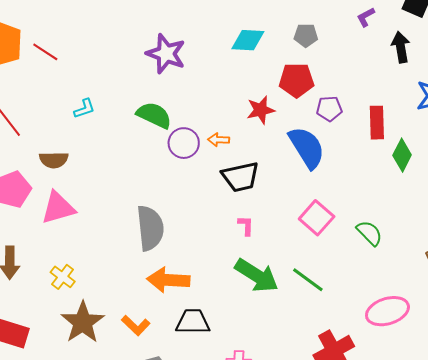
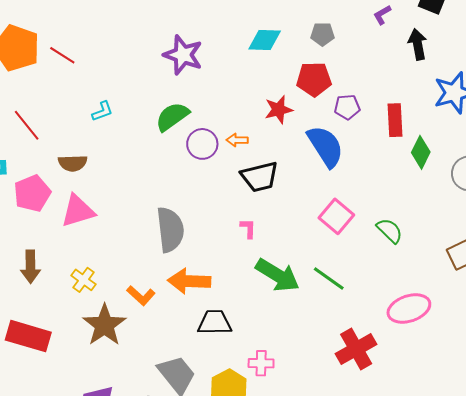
green semicircle: (154, 115) -> (172, 117), turned -60
pink L-shape: (246, 226) -> (248, 228), moved
orange L-shape: (136, 325) -> (141, 295), moved

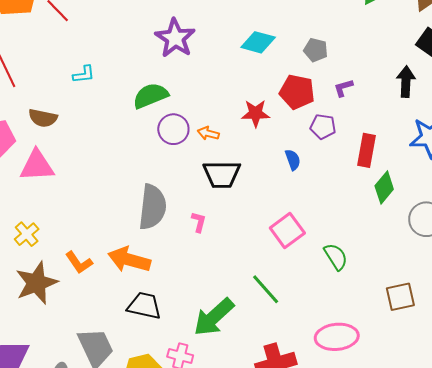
purple L-shape: (382, 15) -> (343, 88), moved
blue semicircle: (325, 146) -> (293, 160), size x0.5
gray semicircle: (170, 230) -> (153, 207), moved
green arrow: (277, 275) -> (214, 317), moved, turned 93

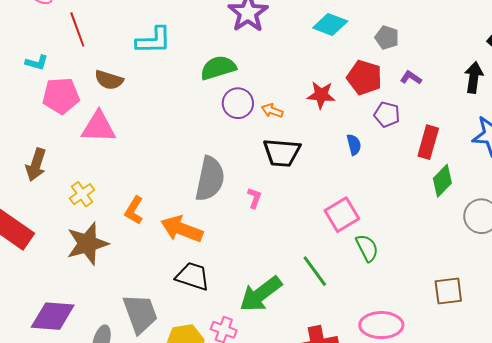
cyan L-shape: (84, 74) -> (154, 40), size x1.6
purple L-shape: (343, 88) -> (411, 78), turned 45
green semicircle: (336, 257) -> (367, 248), moved
orange L-shape: (79, 263) -> (134, 210), moved, turned 60

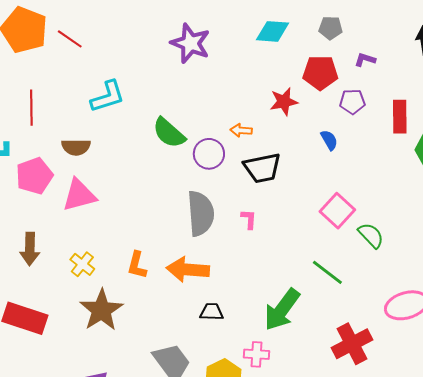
red line: (77, 29) -> (31, 108), turned 36
green semicircle: (218, 68) -> (169, 133), moved, turned -105
purple circle: (238, 103) -> (209, 154), moved
black trapezoid: (193, 276) -> (212, 312), size x0.7

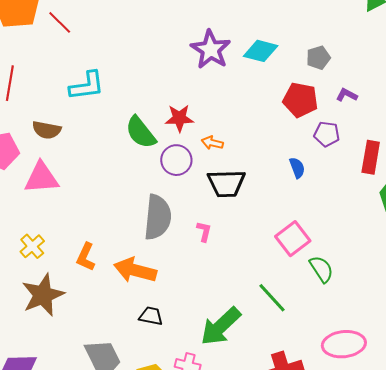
gray pentagon: (331, 28) -> (318, 58), turned -30
purple star: (190, 43) -> (211, 50), moved
red star: (284, 102) -> (179, 118), moved

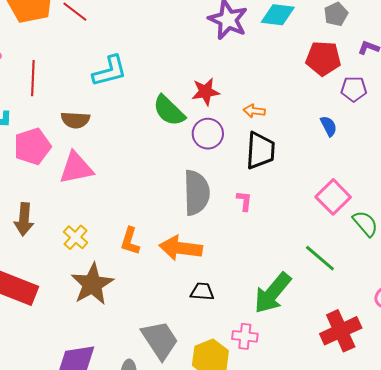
orange arrow: (212, 143) -> (254, 111), moved
black trapezoid: (226, 183) -> (260, 151), turned -78

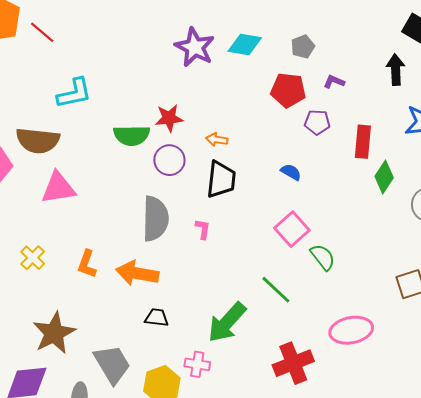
green semicircle: (169, 111) -> (132, 135), turned -48
brown semicircle: (75, 120) -> (38, 140), size x1.5
blue semicircle: (329, 126) -> (291, 172), moved, turned -35
pink triangle: (76, 168) -> (58, 188), moved
brown star: (92, 284) -> (54, 333), moved

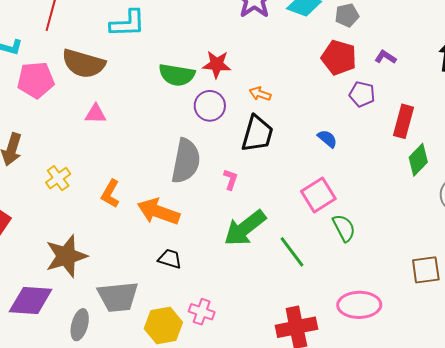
gray pentagon: (303, 47) -> (347, 15), moved
pink triangle: (58, 188) -> (96, 114), size x0.6
green arrow: (227, 322) -> (245, 228), moved
gray trapezoid: (112, 364) -> (118, 297), turned 105

